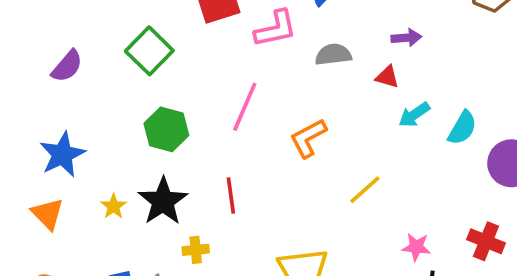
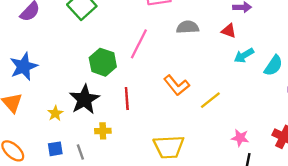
gray semicircle: (333, 55) -> (188, 27), moved
green hexagon: (166, 129) -> (103, 62), moved
orange L-shape: (308, 138) -> (177, 85), moved, turned -105
yellow star: (114, 206) -> (55, 113), moved

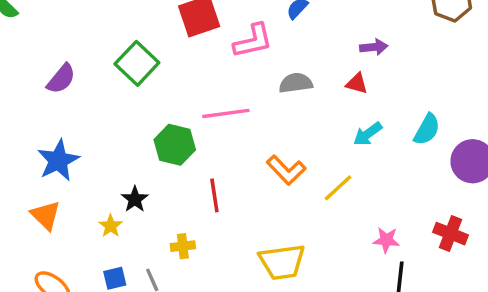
pink line: (139, 44) -> (226, 113), turned 60
cyan arrow: (244, 55) -> (368, 134), moved
black star: (84, 99) -> (135, 199), moved, size x0.6

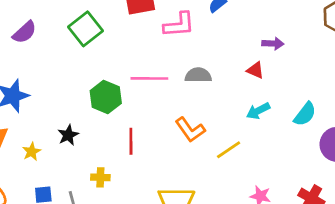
gray semicircle: (296, 83) -> (198, 75), moved
yellow star: (111, 226) -> (31, 152), moved

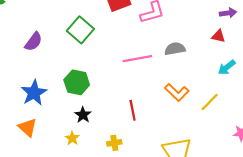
green hexagon: (106, 97) -> (77, 82), moved
yellow star: (31, 152) -> (72, 138), moved

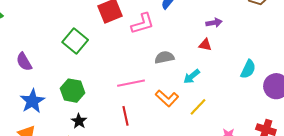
purple semicircle: (33, 42) -> (24, 62), moved, turned 114
pink line: (137, 59) -> (131, 83), moved
cyan arrow: (227, 67) -> (192, 76), moved

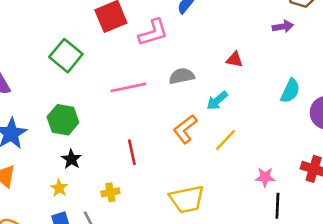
purple arrow: (214, 23) -> (283, 27), moved
pink line: (131, 83) -> (128, 87), moved
orange L-shape: (167, 98) -> (185, 129), turned 100

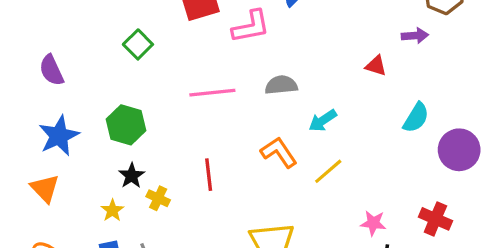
green square: (66, 56) -> (138, 44), size x0.7
red triangle: (234, 59) -> (376, 66), moved
orange L-shape: (185, 129) -> (279, 152), turned 88
yellow cross: (110, 192) -> (158, 198), moved, turned 30

